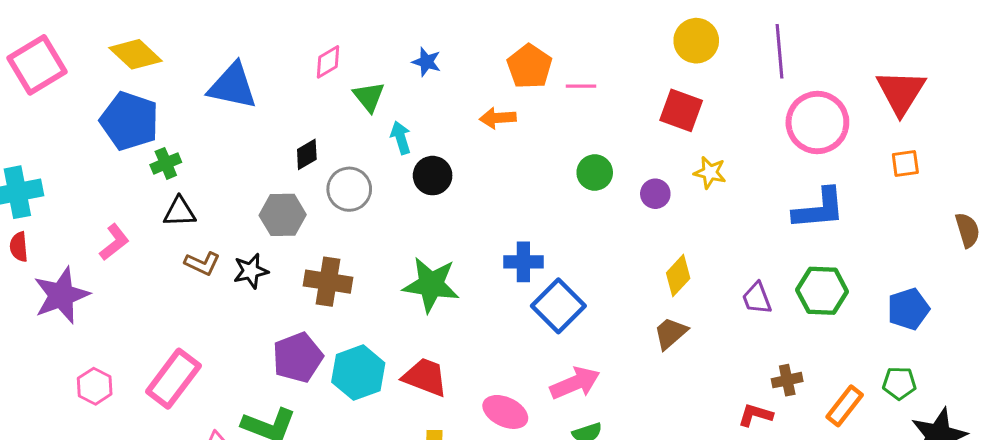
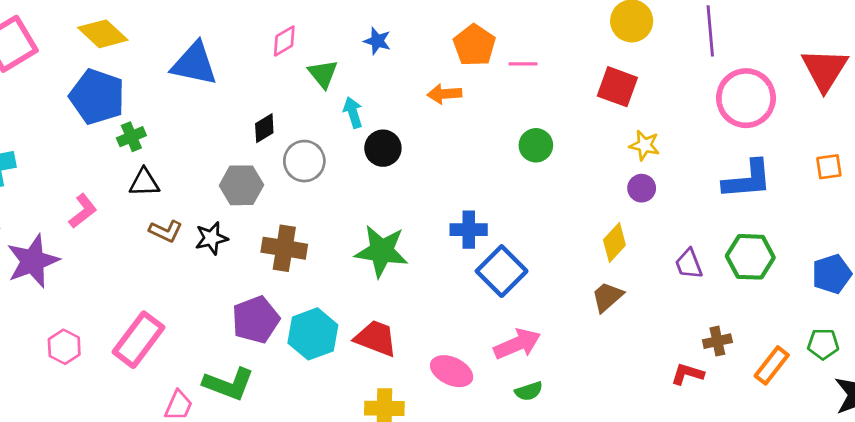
orange square: (905, 163) -> (829, 167), moved
purple circle: (655, 194) -> (642, 188), moved

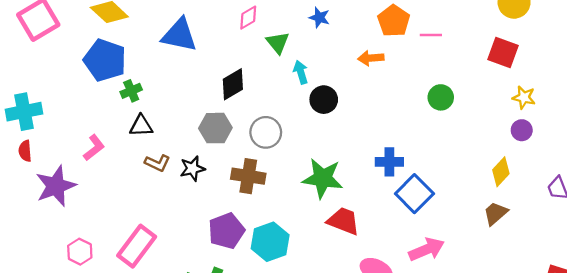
black diamond: (264, 128) -> (233, 84), size x1.4
gray circle: (304, 161) -> (266, 132), moved
red trapezoid: (376, 338) -> (343, 221), moved

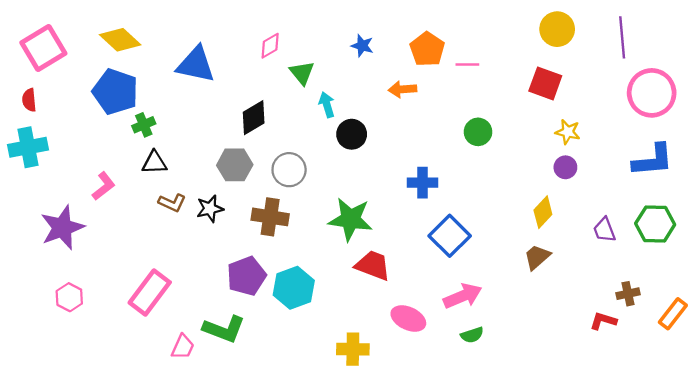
blue star: (319, 18) -> (362, 46), moved
red semicircle: (25, 151) -> (29, 100), moved
blue cross: (389, 162) -> (422, 183), moved
pink hexagon: (80, 252) -> (69, 297), moved

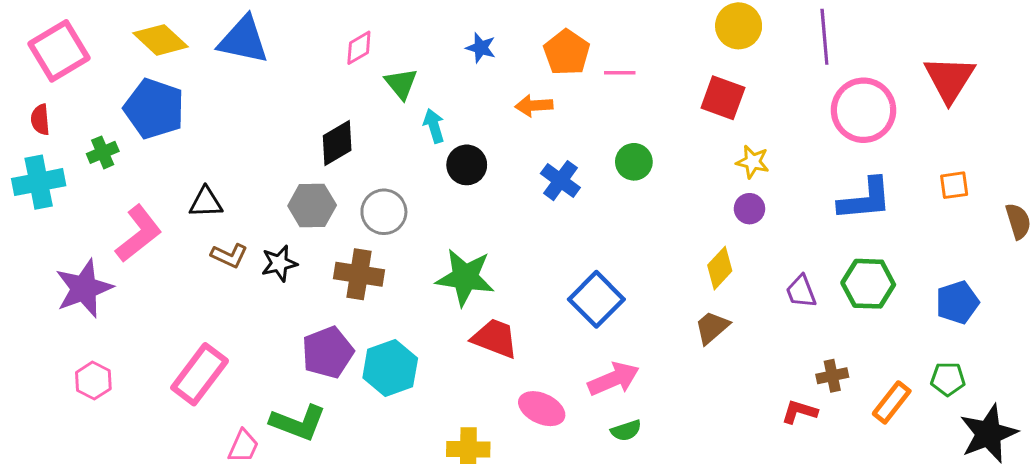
blue triangle: (196, 65) -> (243, 40), moved
green cross: (144, 125) -> (103, 152), moved
blue cross: (422, 183) -> (560, 181), moved, turned 36
pink L-shape: (104, 186) -> (139, 234), size x1.5

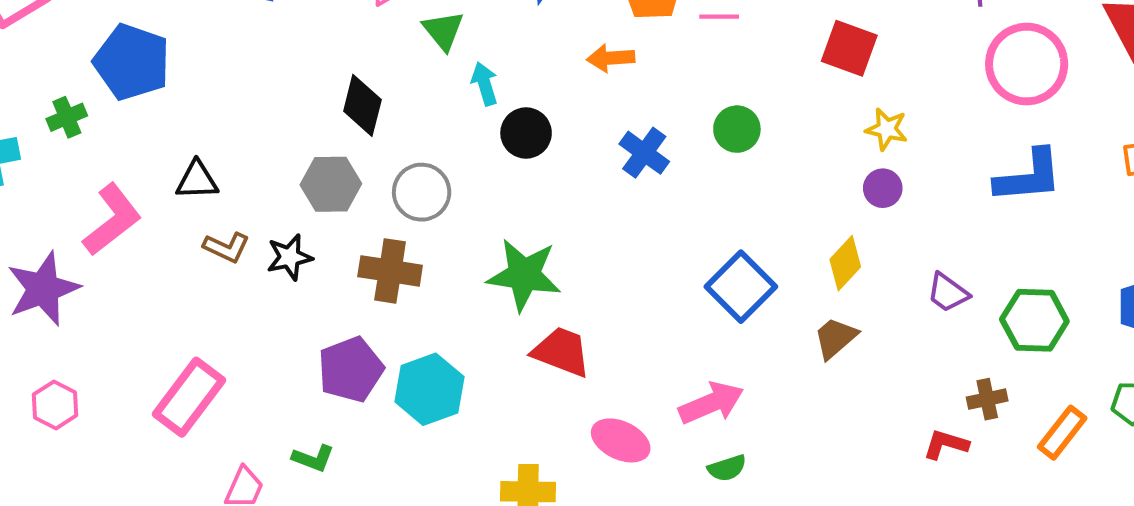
black diamond: (337, 143) -> (362, 105), turned -45
green hexagon: (868, 284) -> (1034, 320), moved
purple trapezoid: (801, 291) -> (948, 293), turned -33
blue square: (596, 299) -> (741, 287), moved
green L-shape: (298, 423) -> (313, 458), size x0.6

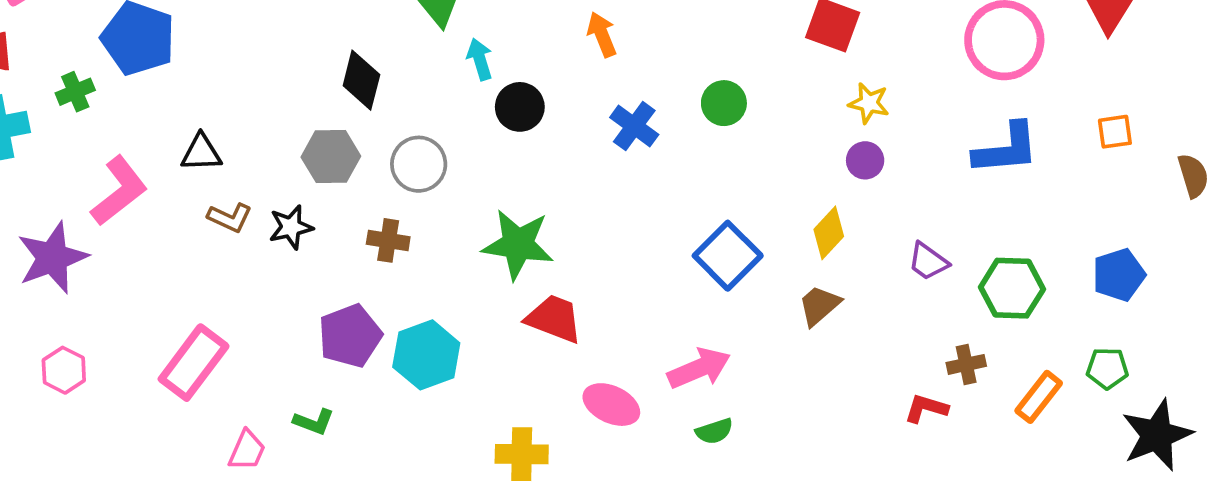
orange arrow: (611, 58) -> (602, 34), turned 72
brown cross: (390, 271) -> (388, 240), size x0.7

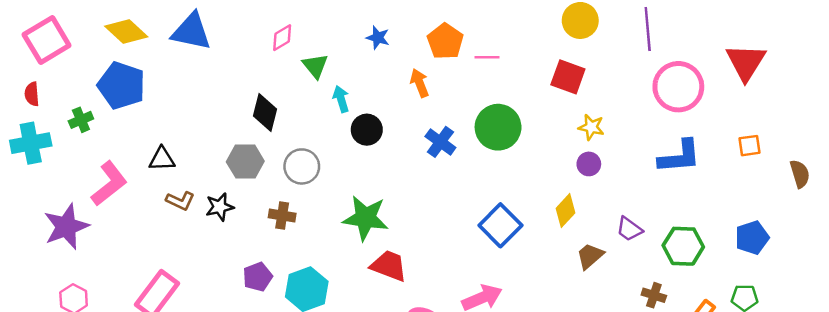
green circle: (724, 103) -> (498, 127), size x1.6
brown trapezoid: (819, 305) -> (590, 256), moved
purple pentagon: (350, 336) -> (258, 277), size x0.7
brown cross: (966, 364) -> (654, 295), turned 30

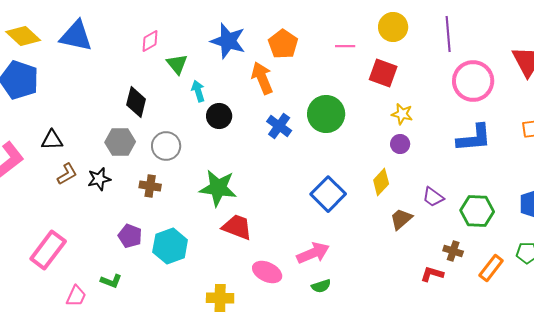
blue star: (378, 38) -> (228, 41), size x1.8
pink line: (487, 57) -> (345, 46), moved
orange arrow: (420, 83) -> (262, 78), size x1.4
brown L-shape: (180, 201) -> (67, 174), turned -55
purple pentagon: (258, 277) -> (130, 236), turned -30

